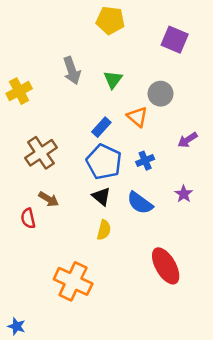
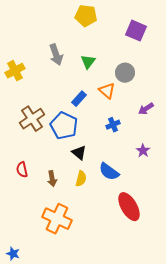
blue pentagon: (104, 162) -> (64, 126), moved
brown arrow: (49, 199) -> (52, 179), moved, turned 49
blue semicircle: (140, 203) -> (109, 172), moved

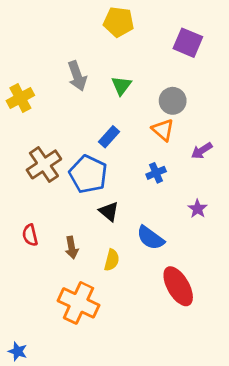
orange triangle: (107, 91) -> (163, 130), moved
yellow semicircle: (81, 179) -> (112, 260), moved

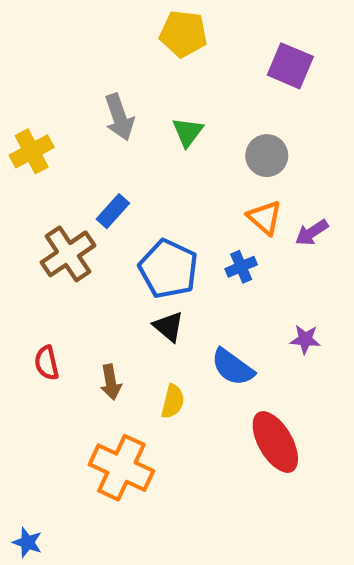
orange triangle: (163, 130) -> (265, 218), moved
blue rectangle: (109, 137) -> (113, 211), moved
blue pentagon: (88, 174) -> (168, 269), moved
purple star: (198, 209) -> (305, 339), moved, turned -30

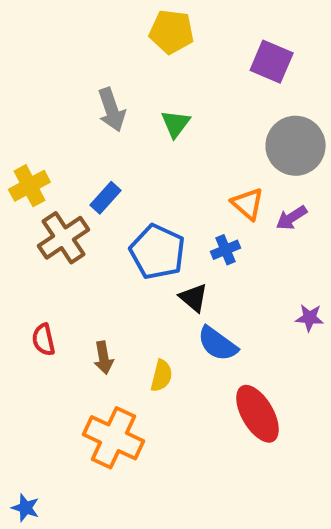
yellow cross: (32, 151) -> (29, 186), moved
gray circle: (267, 156) -> (296, 146), moved, size x1.5
black triangle: (168, 327) -> (194, 298), moved
purple star: (305, 339) -> (310, 318), moved

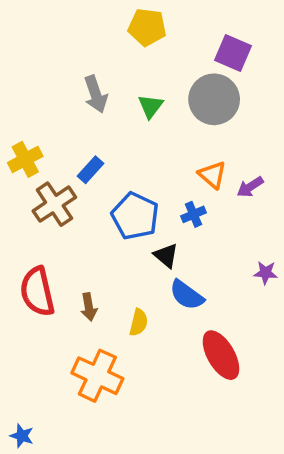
gray circle: (296, 146) -> (214, 99), moved
red semicircle: (43, 340) -> (37, 292), size x1.8

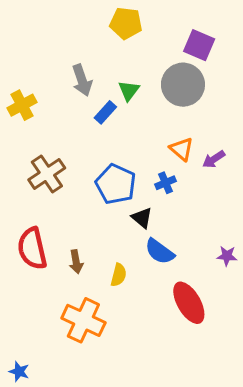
yellow cross: (25, 159) -> (22, 105), moved
blue rectangle: (91, 170) -> (105, 112), moved
purple star: (266, 273) -> (227, 256), moved

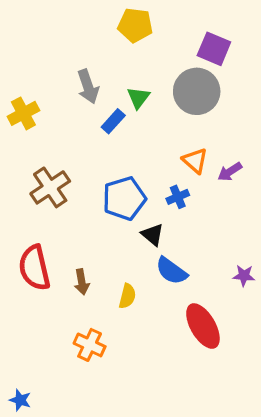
blue pentagon: (116, 184) -> (124, 198), turned 30
orange cross: (83, 320) -> (90, 345), size x0.7

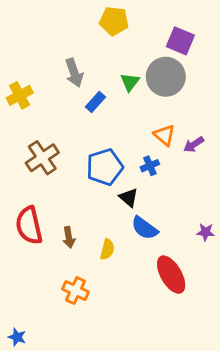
green triangle: (138, 98) -> (130, 82), moved

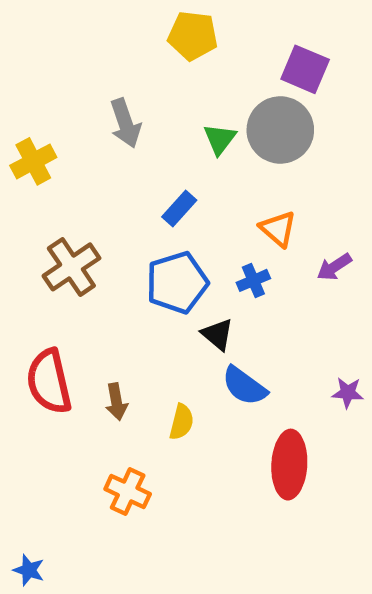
blue rectangle: (95, 102) -> (179, 209), moved
purple arrow: (194, 144) -> (334, 267), moved
red ellipse: (171, 275) -> (289, 465), turned 33

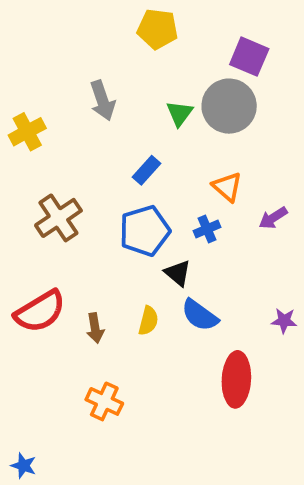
red semicircle: (49, 381) -> (40, 312), turned -108
yellow semicircle: (182, 422) -> (148, 321), moved

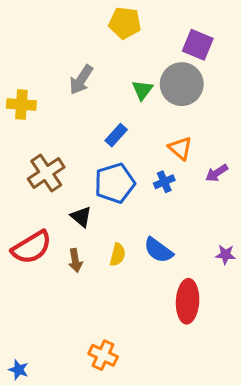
gray arrow: (102, 101) -> (81, 80), turned 52
yellow cross: (27, 132) -> (21, 105), turned 32
black triangle: (178, 273) -> (81, 217), moved
orange cross: (104, 401) -> (103, 355), moved

